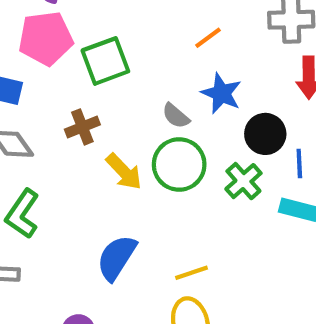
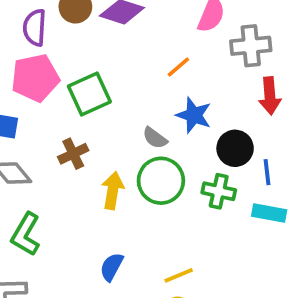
yellow arrow: (124, 172) -> (113, 191), turned -123
green cross: (243, 181) -> (219, 191), turned -32
blue semicircle: (117, 258) -> (112, 267), size x0.7

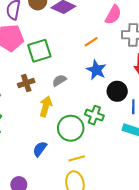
gray semicircle: (155, 138) -> (59, 80), moved, turned 104
green circle: (161, 181) -> (71, 128), moved
green cross: (219, 191) -> (94, 115), moved

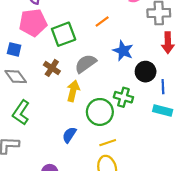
orange line: (91, 42) -> (102, 21), moved
gray semicircle: (59, 80) -> (86, 64), size x1.5
brown cross: (26, 83) -> (52, 68), turned -35

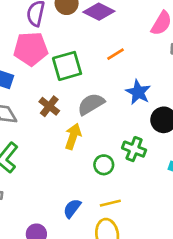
green circle: (100, 112) -> (104, 165), size x0.6
blue semicircle: (69, 135) -> (72, 208), moved

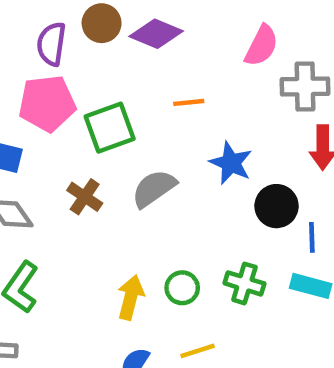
orange line: (115, 54) -> (189, 102), turned 30
yellow arrow: (73, 136) -> (131, 297), moved
green cross: (134, 149) -> (244, 283), moved

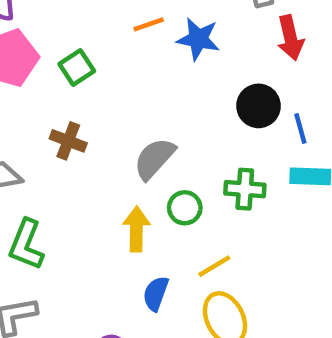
green square: (110, 128) -> (77, 67), size x0.7
blue star: (231, 163) -> (198, 39), moved
gray semicircle: (154, 188) -> (154, 159), moved

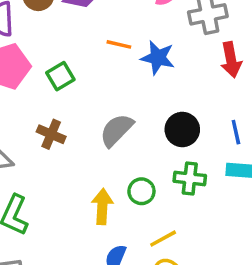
orange line: (149, 24) -> (119, 44), turned 30
black circle: (259, 106) -> (182, 130), moved
gray semicircle: (154, 159) -> (116, 130), moved

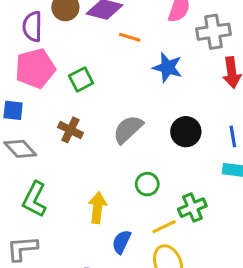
orange line: (119, 44) -> (130, 37), moved
green cross: (190, 178) -> (192, 208), moved, turned -32
yellow arrow: (102, 207) -> (97, 208), moved

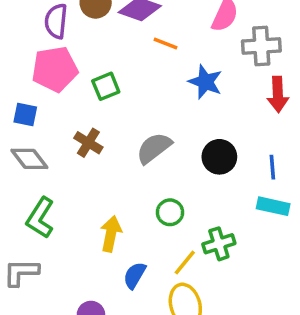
yellow line: (164, 227) -> (185, 262), turned -30

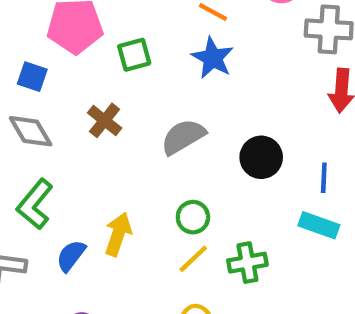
blue star: (205, 82) -> (213, 58), moved
yellow line: (185, 262) -> (193, 259), moved
blue semicircle: (135, 275) -> (71, 256), moved

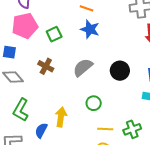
yellow line: (193, 259) -> (105, 129), moved, turned 56
green cross: (247, 263) -> (132, 129), moved

